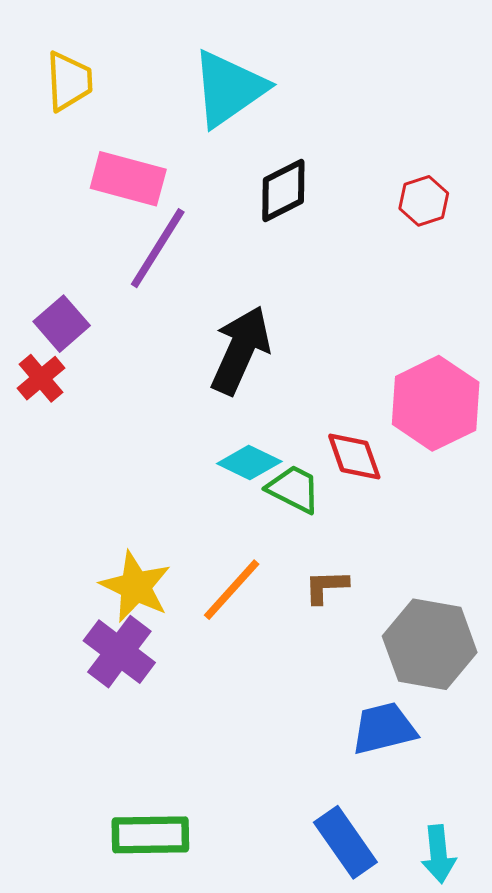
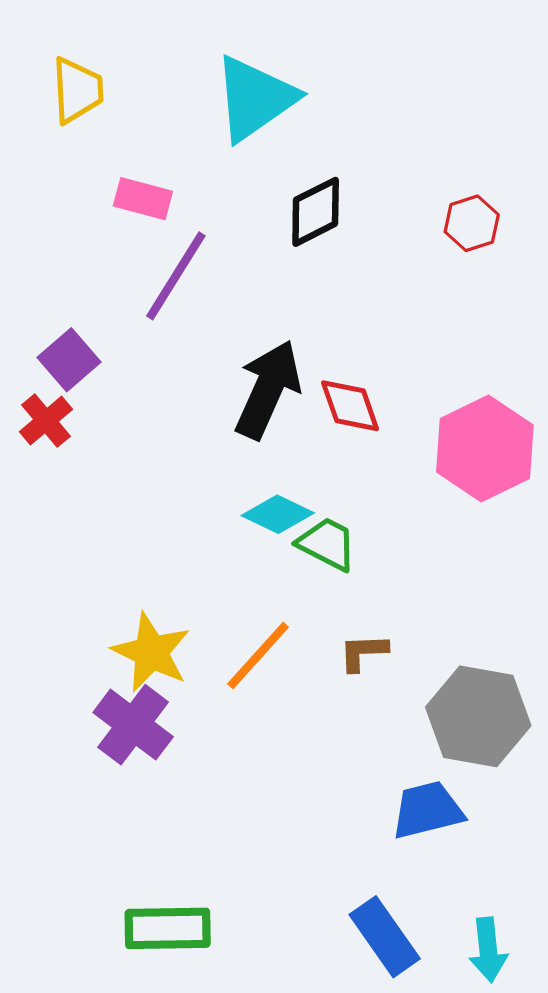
pink rectangle: (128, 179) -> (143, 199), size x0.7
red diamond: (354, 457) -> (350, 406), moved

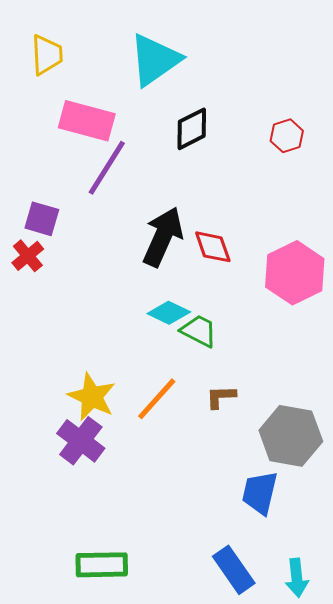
pink rectangle: (143, 199) -> (87, 121), size x1.6
purple square: (69, 360) -> (42, 219), turned -33
blue trapezoid: (427, 810) -> (260, 493), turned -63

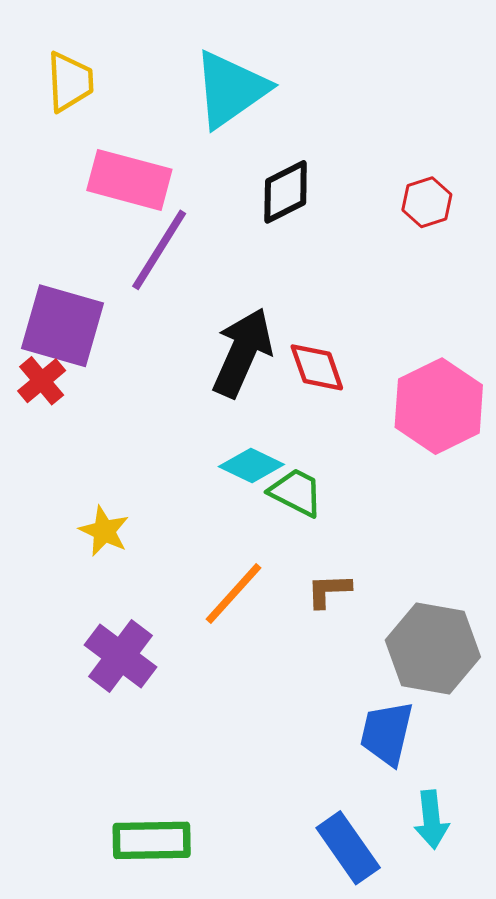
purple square: (42, 219) -> (62, 326), size x1.6
yellow star: (92, 397) -> (104, 531), moved, size x0.7
cyan arrow: (297, 578) -> (431, 820), moved

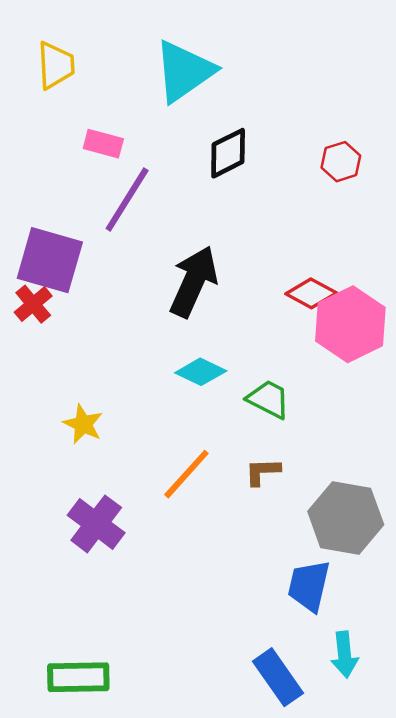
pink rectangle: (129, 180) -> (103, 144), size x0.6
red diamond: (317, 367) -> (311, 293), moved, turned -42
green trapezoid: (296, 492) -> (268, 399), moved
green rectangle: (152, 840) -> (78, 677), moved

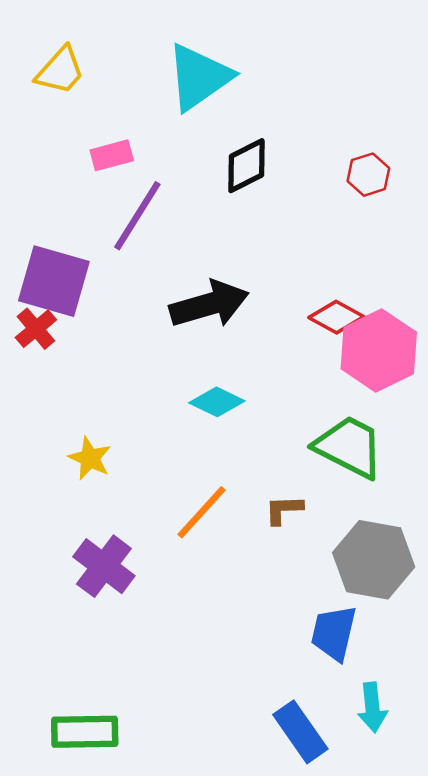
yellow trapezoid: (56, 65) -> (60, 71), turned 45
pink rectangle: (103, 144) -> (112, 155), turned -30
black arrow: (194, 282) -> (209, 304), turned 50
green trapezoid: (268, 399) -> (349, 447), moved, size x1.5

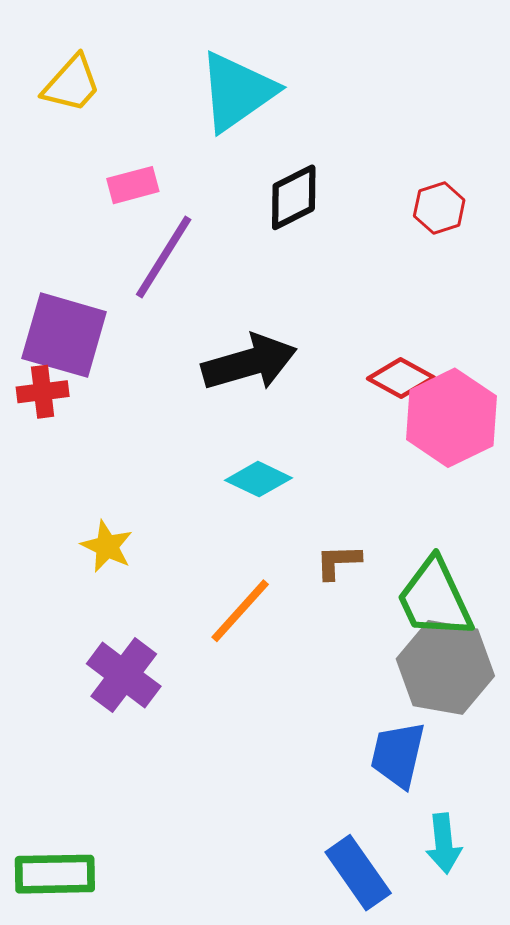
red cross: (36, 329) -> (43, 392), turned 33
green trapezoid: (349, 447) -> (435, 598), moved, turned -142
brown L-shape: (284, 510) -> (338, 562), moved
green rectangle: (85, 732) -> (55, 874), moved

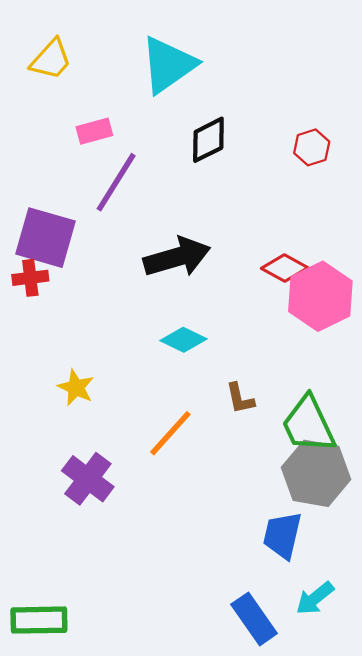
brown L-shape: (338, 562) -> (240, 398), turned -100
cyan arrow: (444, 843) -> (315, 598), turned 57

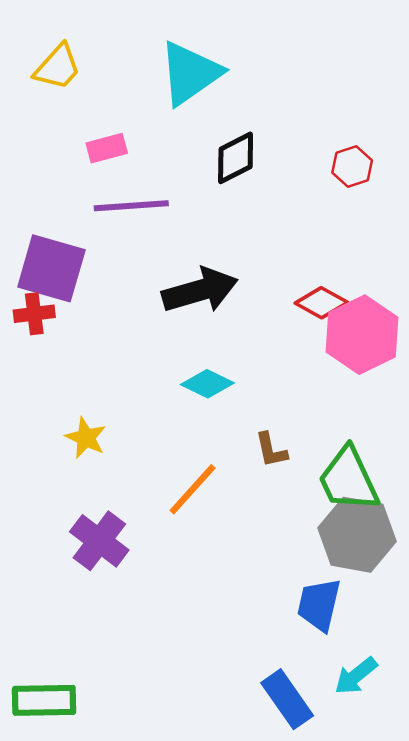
purple line: (116, 182) -> (131, 206), turned 54

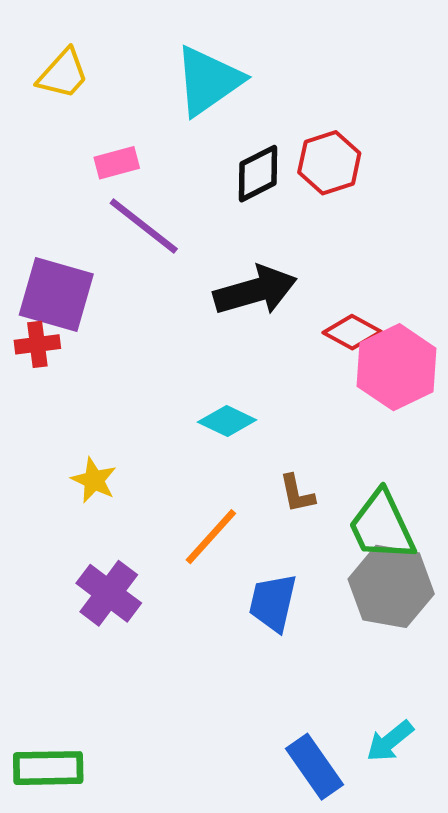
red hexagon: (352, 167) -> (329, 163), moved, size x1.4
purple line: (131, 206) -> (144, 226), turned 42
black arrow: (200, 290) -> (255, 291), moved
blue trapezoid: (319, 605) -> (273, 603), moved

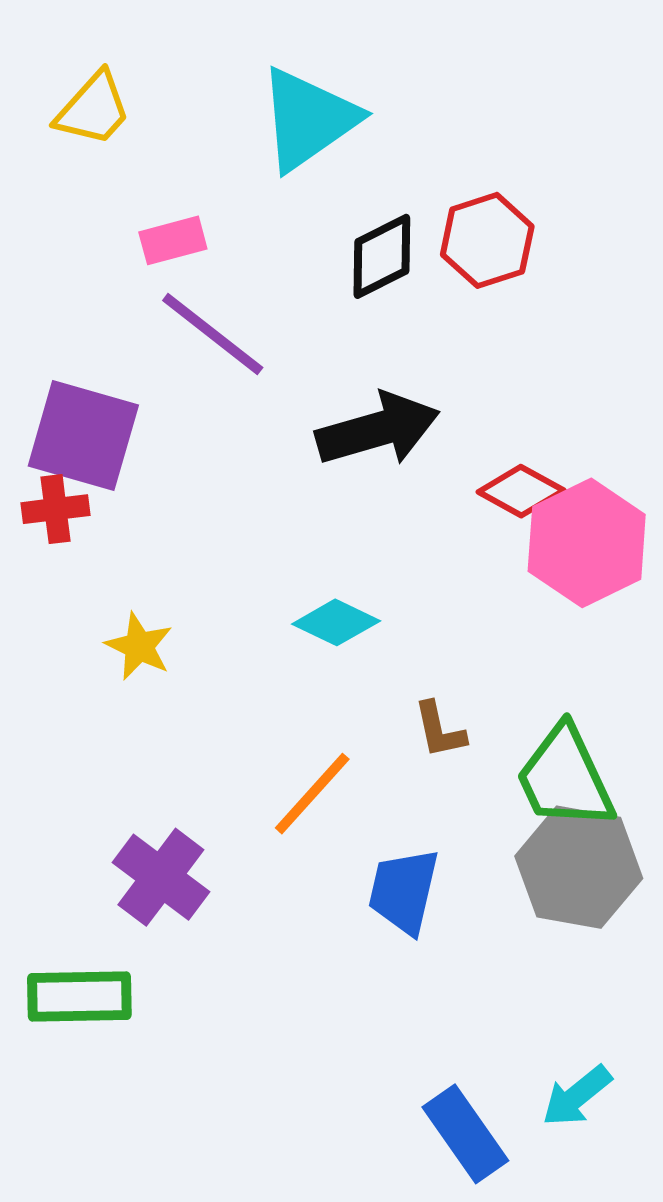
yellow star: (94, 480) -> (139, 646), moved
green rectangle: (48, 768) -> (79, 997), moved

